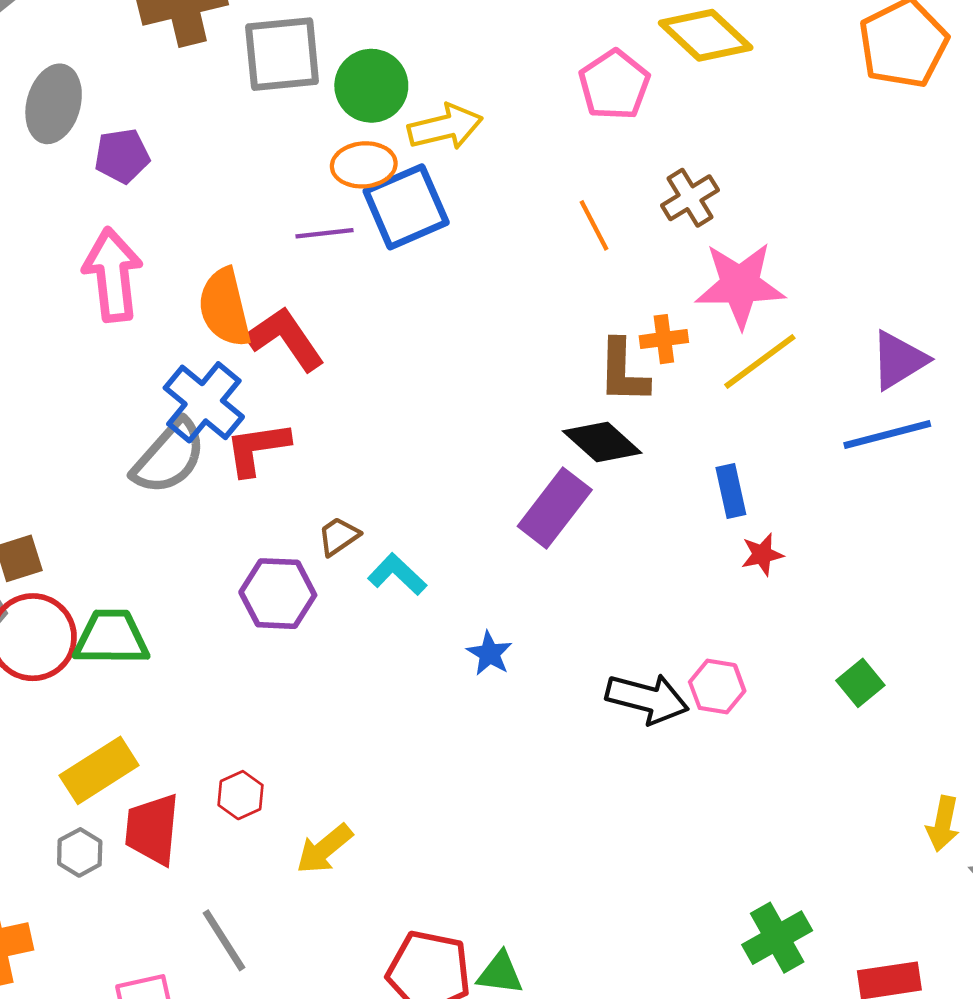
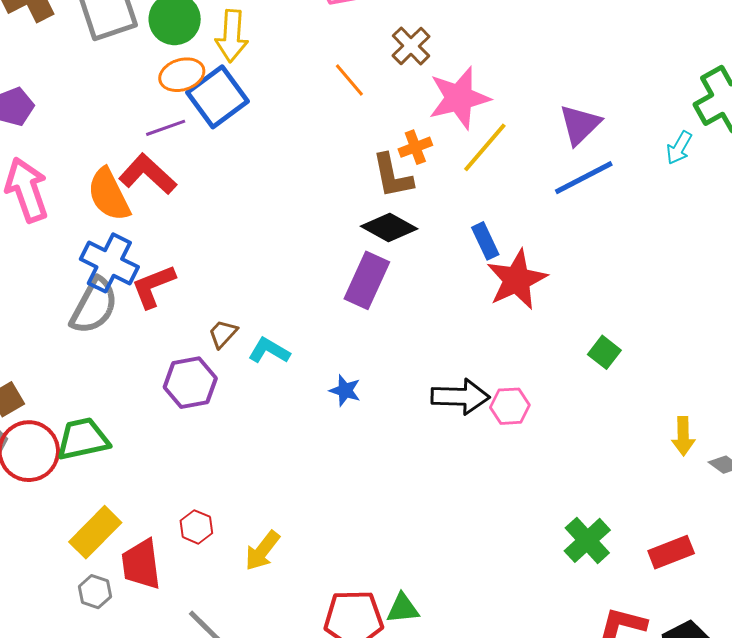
yellow arrow: (445, 127) -> (232, 36), turned 120
red L-shape: (285, 339) -> (148, 174), moved
red star: (762, 555) -> (517, 280), size x2.0
pink hexagon: (717, 687) -> (510, 406), moved

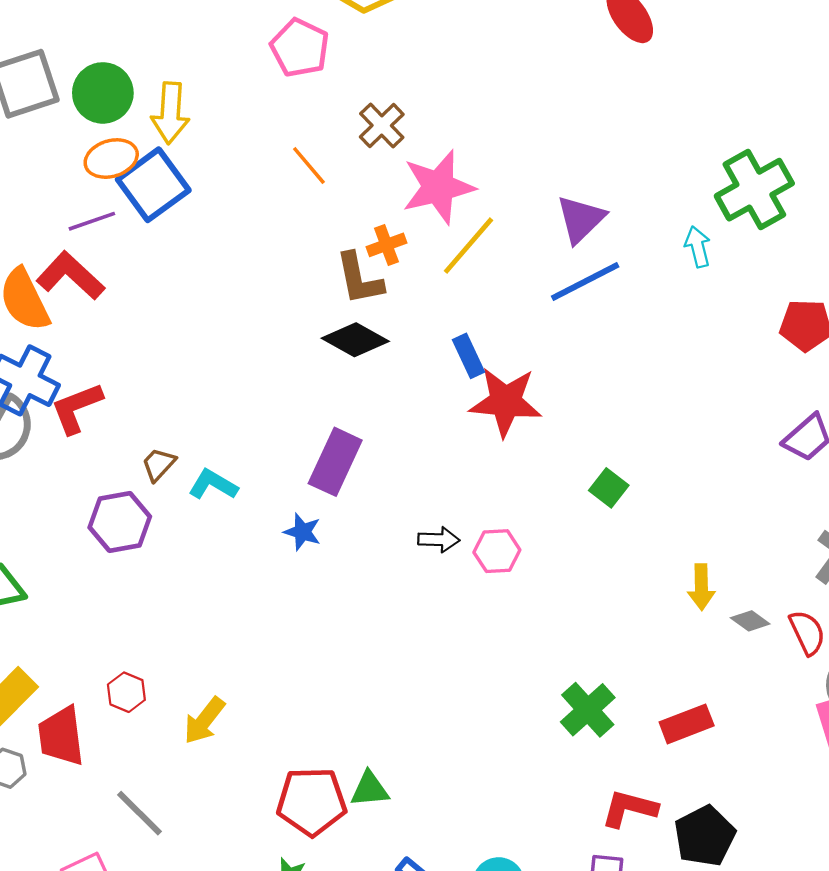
cyan arrow: (679, 148) -> (698, 247), turned 136
purple rectangle: (367, 280) -> (335, 462), moved
red star: (517, 280) -> (506, 402), turned 30
black arrow: (460, 397) -> (439, 540), size x0.6

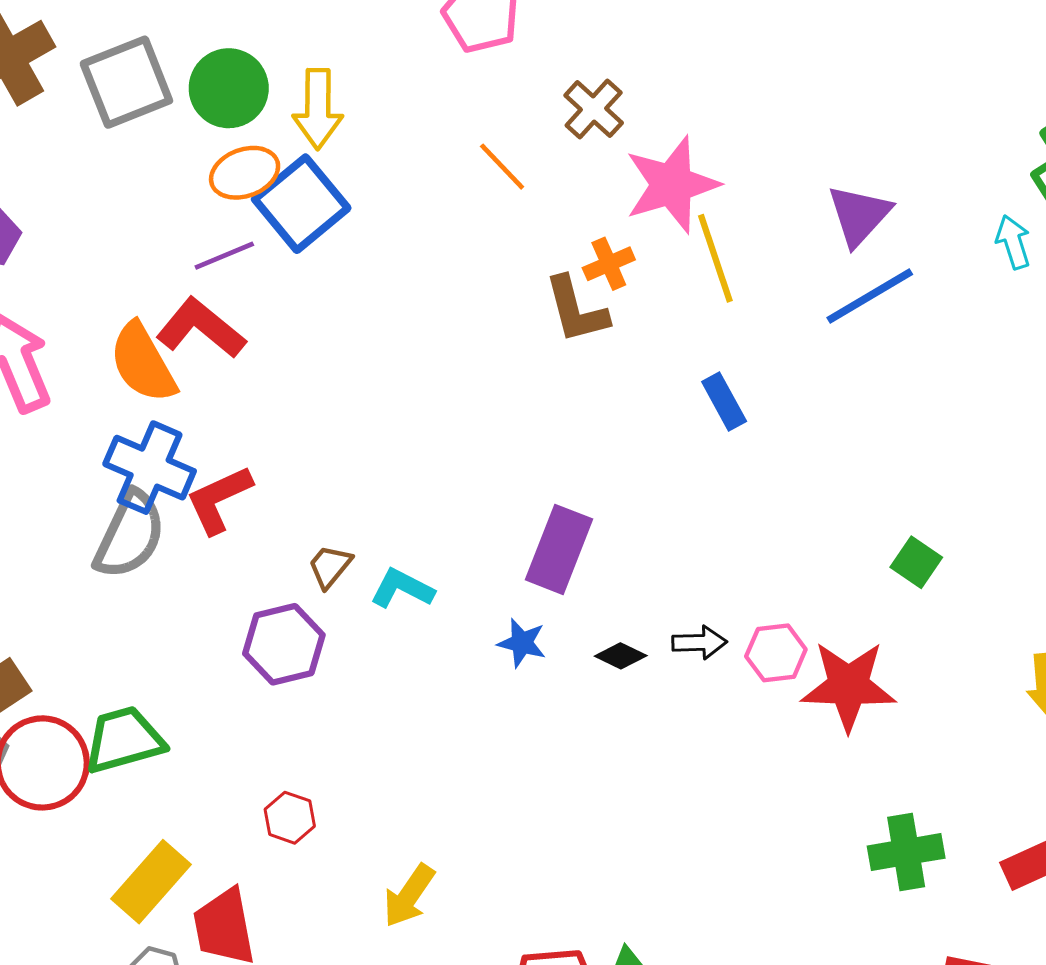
yellow line: (468, 246) -> (715, 258), turned -56
black diamond: (355, 340) -> (621, 656), moved, size x0.6
red star: (506, 402) -> (848, 686), moved
red hexagon: (126, 692) -> (290, 818), moved
green cross: (588, 710) -> (906, 852), turned 36

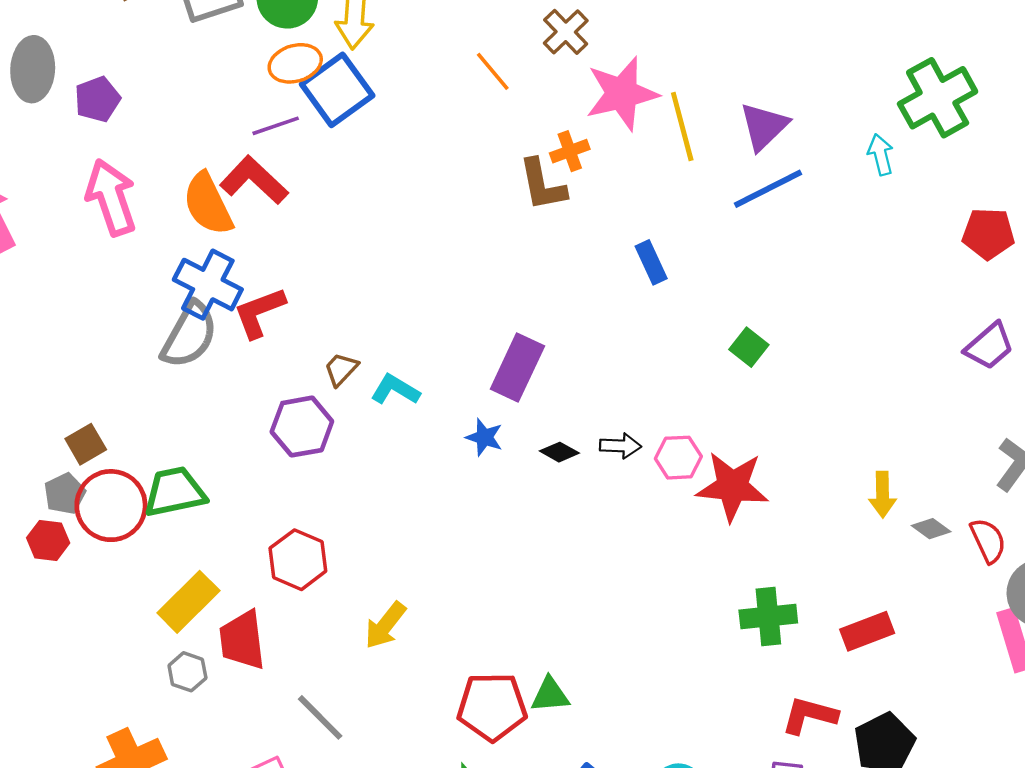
yellow line: (715, 258) -> (682, 126), moved
green square: (916, 562) -> (749, 347), moved
red hexagon: (290, 818) -> (298, 560), size x1.5

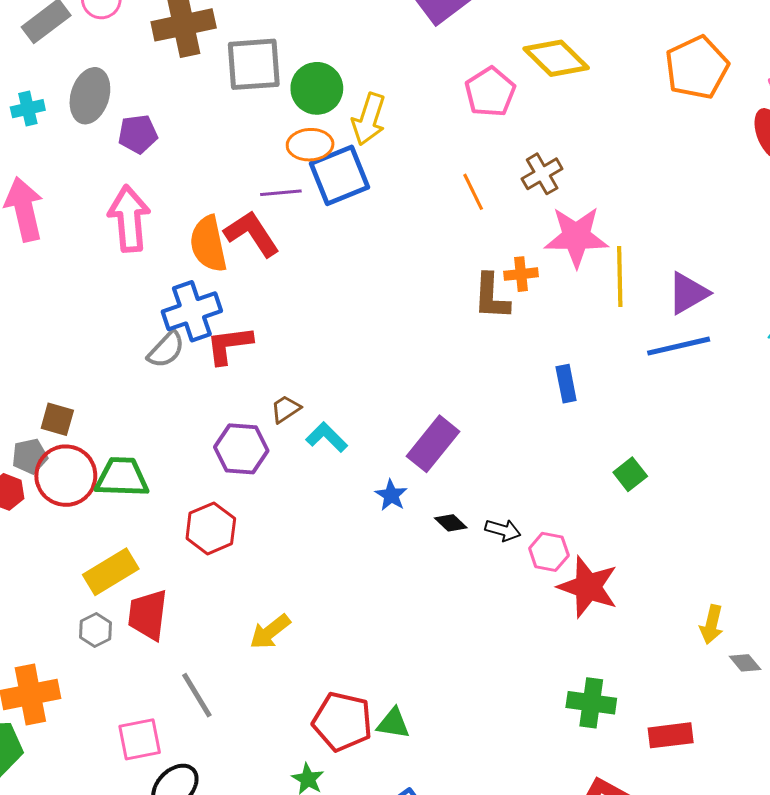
blue cross: (208, 285) -> (192, 311), turned 30
gray semicircle: (189, 335) -> (166, 350), size x0.7
brown square: (86, 444) -> (57, 419), turned 32
red hexagon: (298, 560) -> (211, 528), moved

